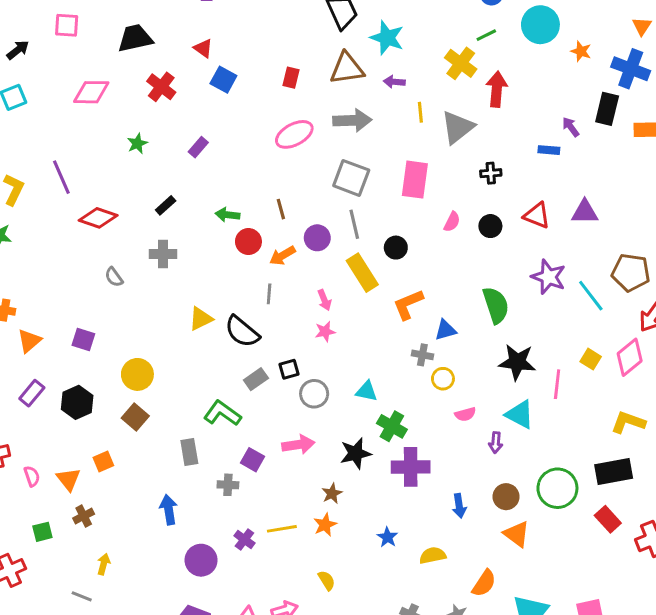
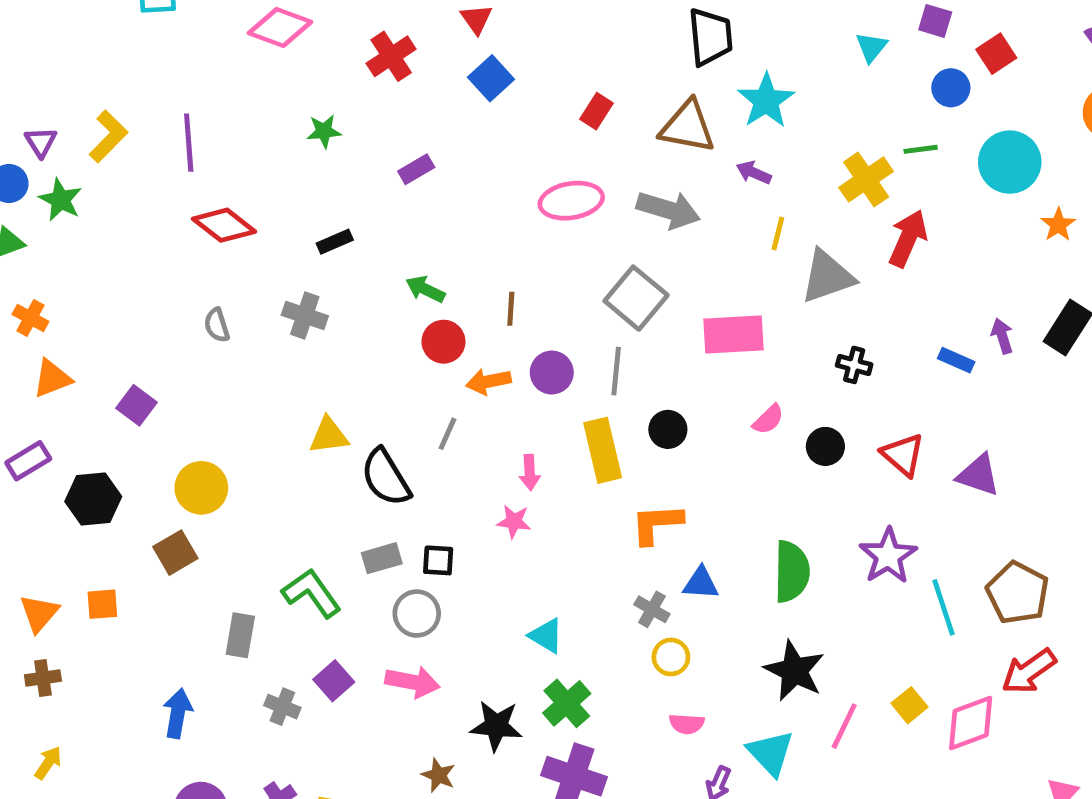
pink rectangle: (415, 180) -> (733, 334), turned 60
gray circle: (314, 394) -> (417, 614), moved
brown star: (332, 493) -> (438, 775), turned 30

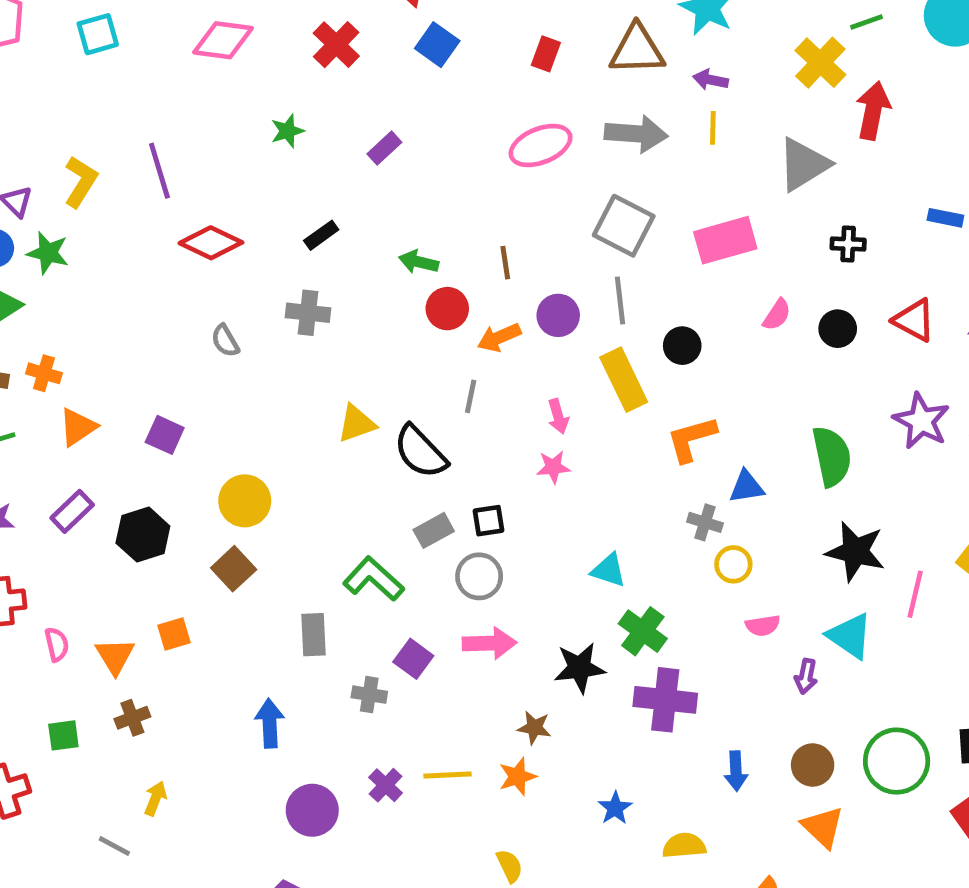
yellow line: (778, 233) -> (713, 128), moved

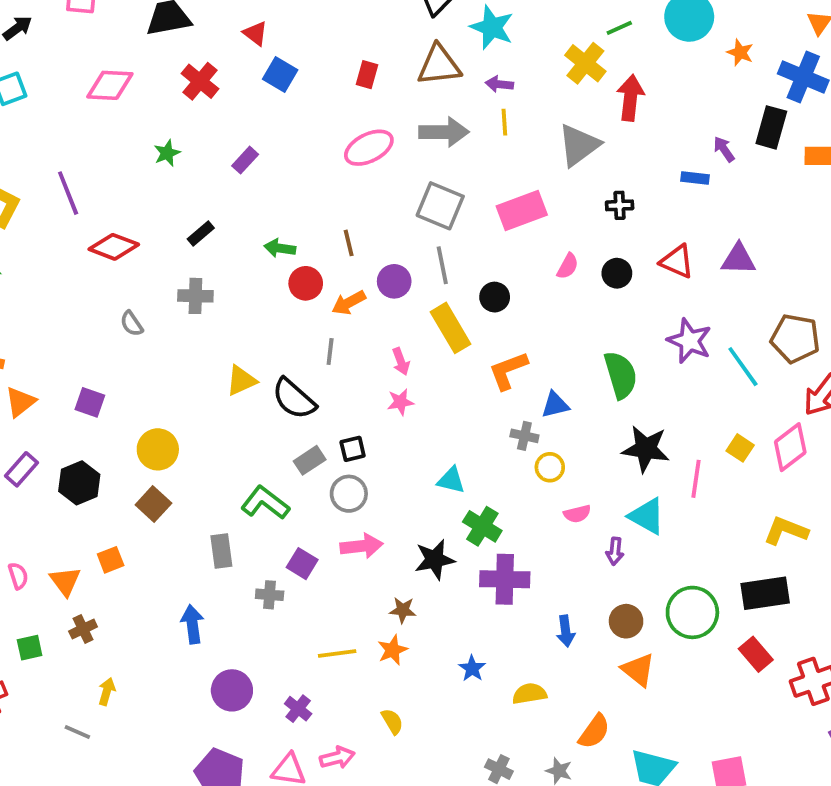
purple cross: (386, 785) -> (298, 709), moved

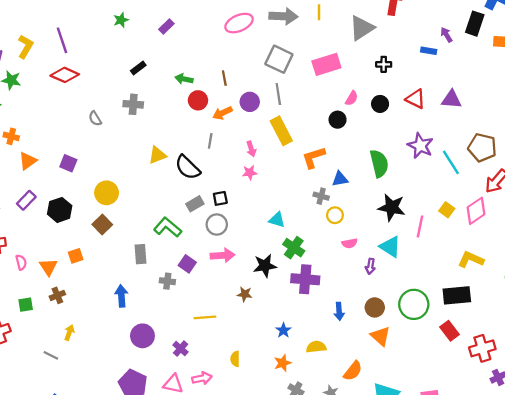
red diamond: (114, 247) -> (65, 75), moved
black circle: (495, 297) -> (338, 120), moved
orange star: (393, 650) -> (283, 363), moved
yellow semicircle: (392, 721) -> (235, 359), turned -152

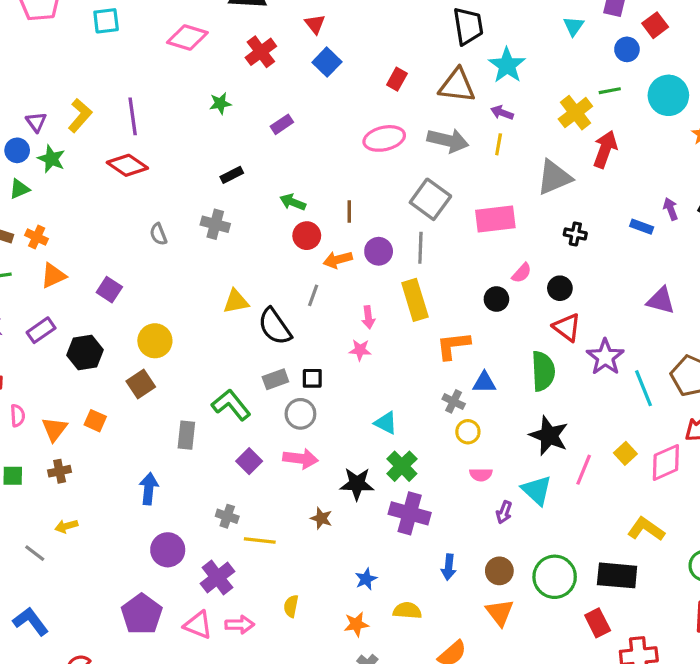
red triangle: (416, 99) -> (567, 327), moved
orange square: (76, 256) -> (95, 421), turned 32
gray cross: (167, 281) -> (227, 516), moved
yellow arrow: (69, 333) -> (66, 526), turned -136
purple cross: (181, 349) -> (217, 578), size x1.5

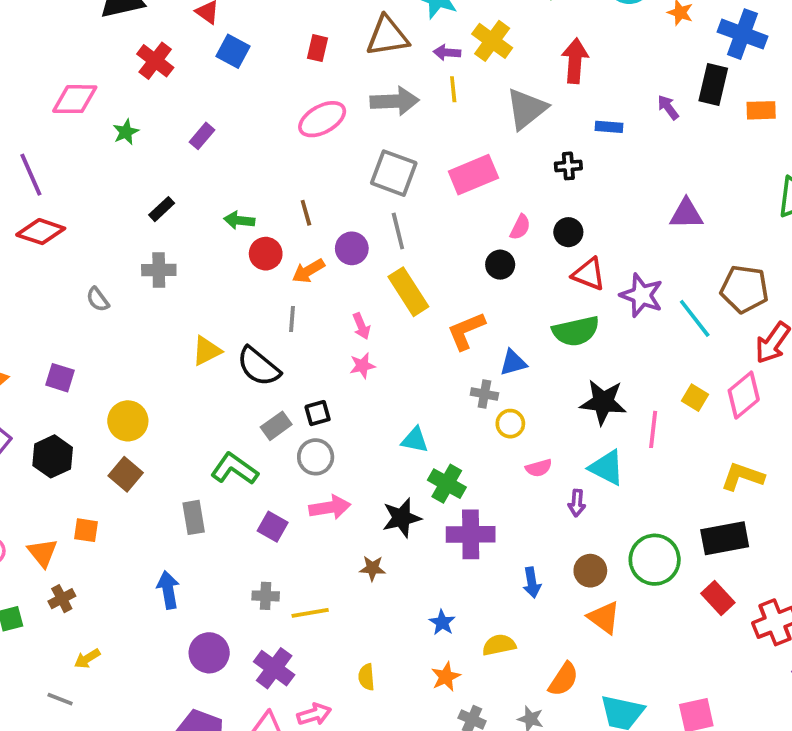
pink diamond: (187, 38) -> (75, 99), moved
yellow cross: (575, 113) -> (492, 41), moved
blue rectangle: (642, 227) -> (609, 127), moved
green semicircle: (543, 371) -> (576, 331), turned 96

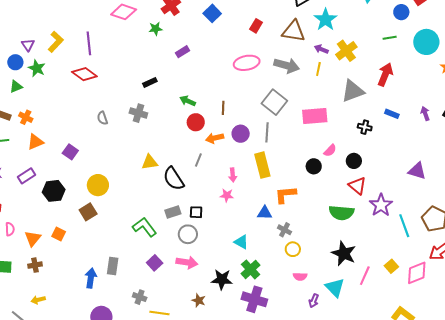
green star: (126, 132) -> (156, 29), moved
blue triangle: (513, 363) -> (265, 213), moved
gray rectangle: (194, 517) -> (113, 266), moved

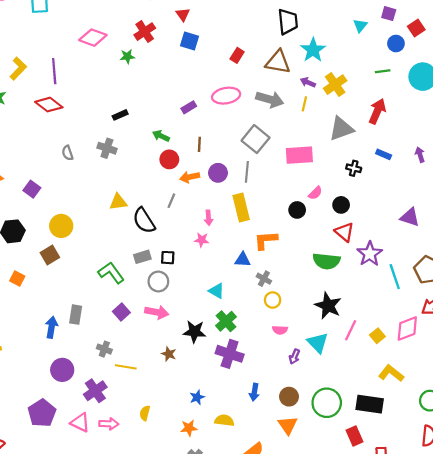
blue square: (212, 13) -> (190, 41), turned -30
purple rectangle: (183, 52) -> (189, 107), moved
yellow square: (391, 266) -> (377, 336), moved

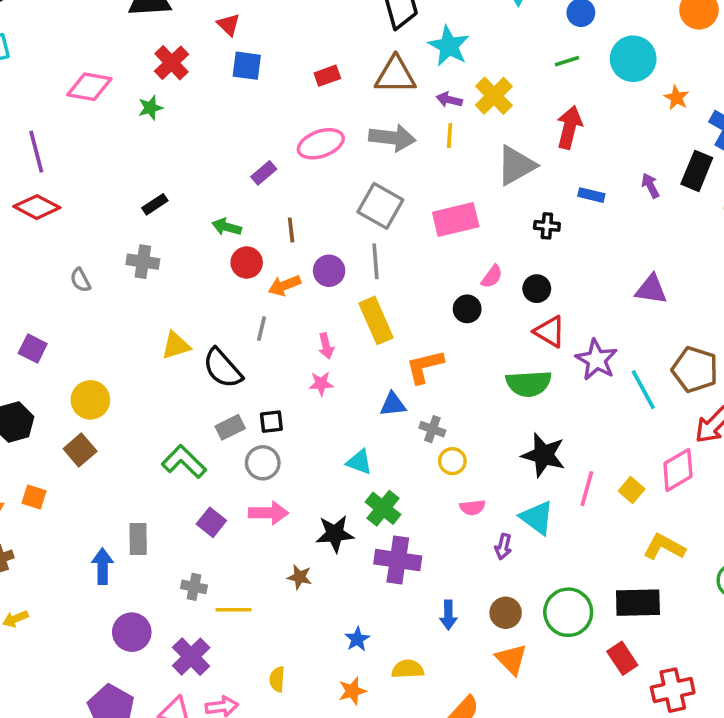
red rectangle: (237, 55) -> (327, 76), turned 48

